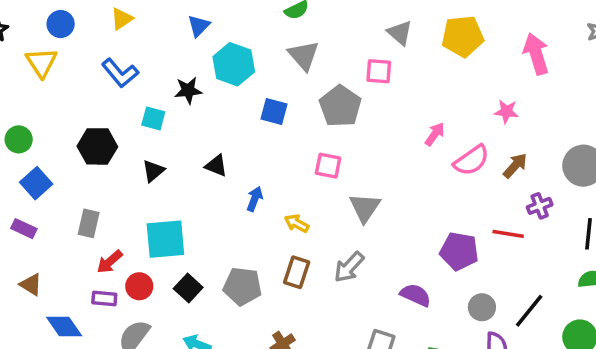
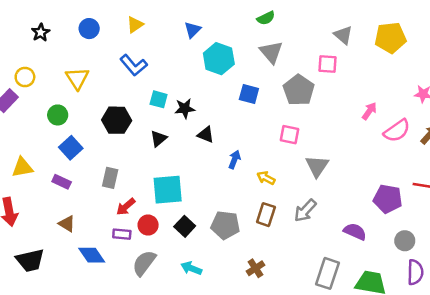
yellow triangle: (41, 62) -> (77, 78), moved
black star: (188, 90) -> (185, 108), moved

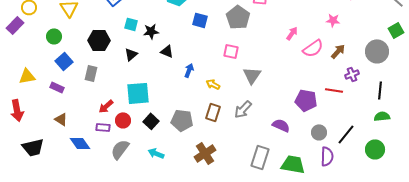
gray rectangle: (110, 178) -> (91, 73), moved
brown cross: (255, 268) -> (205, 153), size x1.5

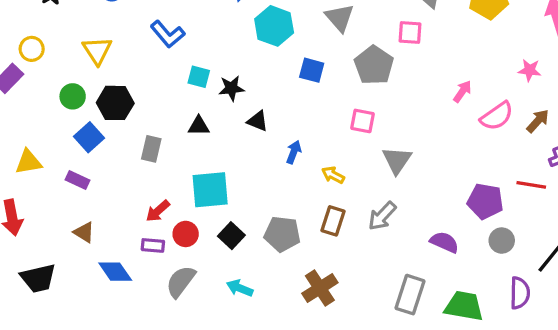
black hexagon: (99, 40) -> (115, 103), moved
black triangle: (131, 54) -> (199, 126), turned 40
gray rectangle: (91, 73) -> (151, 149), moved
gray circle: (319, 132) -> (502, 241), moved

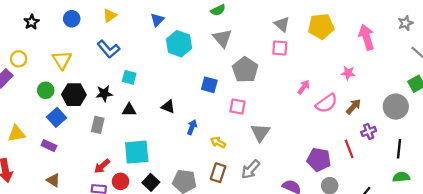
pink square: (410, 33) -> (280, 48), moved
blue square: (312, 70) -> (209, 85), moved
black star: (231, 88) -> (104, 94), moved
red line: (531, 185) -> (349, 149), turned 60

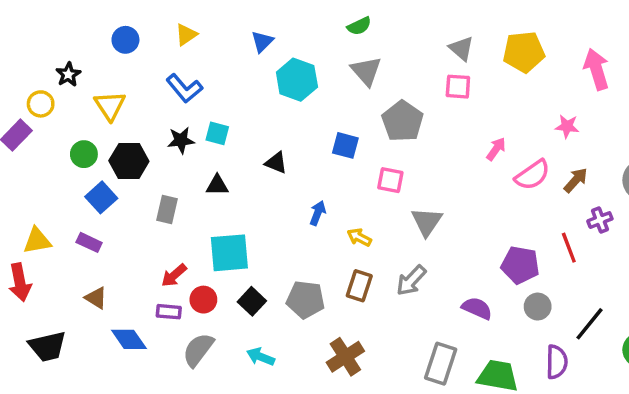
black star: (32, 22) -> (68, 74), moved
black star: (104, 94) -> (181, 140), moved
black triangle: (168, 107) -> (276, 163), moved
yellow triangle: (16, 134) -> (37, 241), moved

